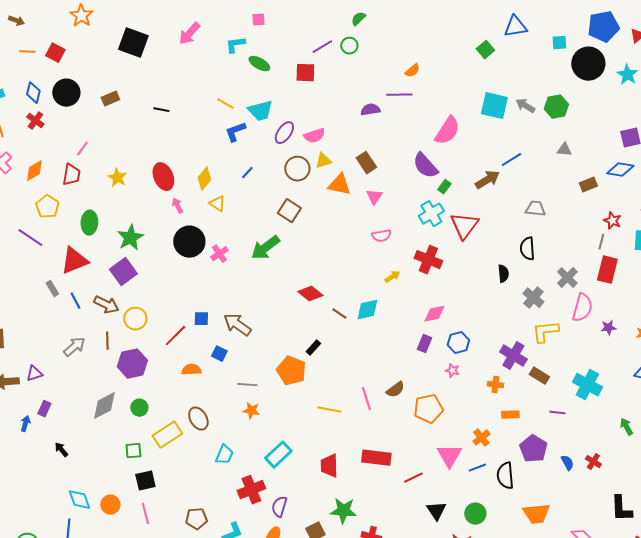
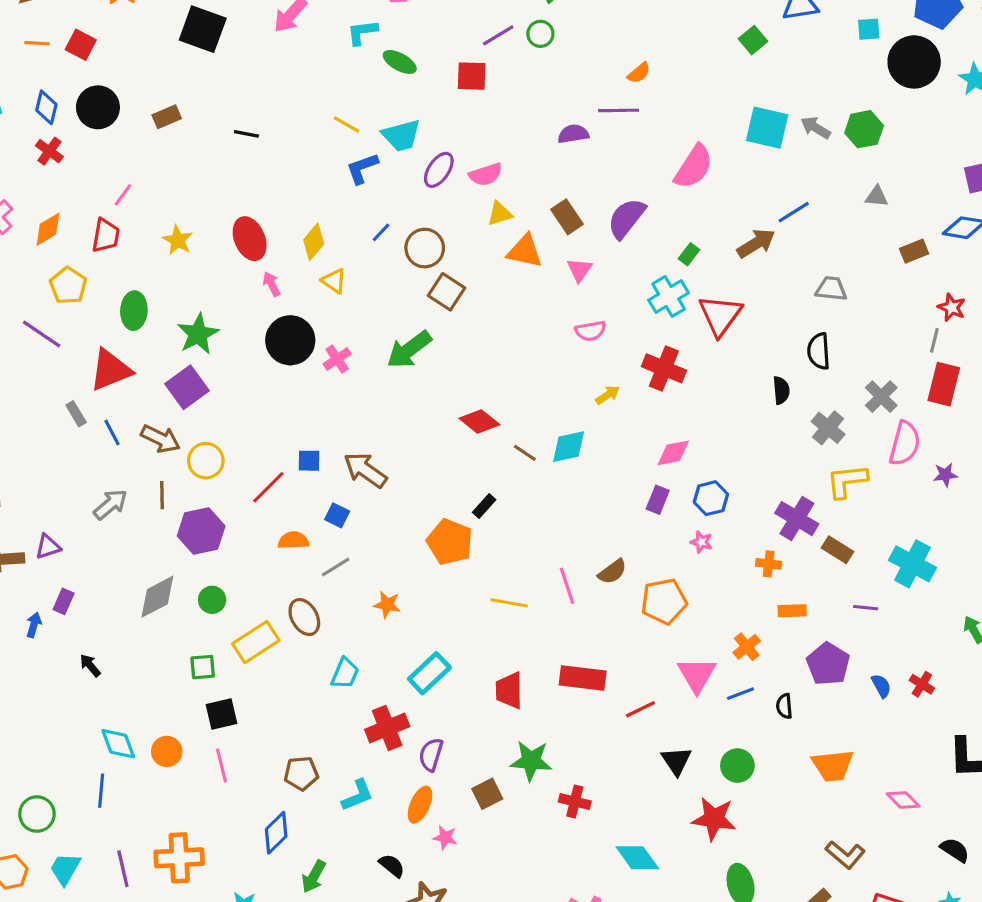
purple semicircle: (425, 166) -> (626, 218), moved, turned 80
brown circle: (297, 169) -> (425, 248), moved
gray line: (247, 385) -> (336, 567), moved, turned -36
black semicircle: (505, 476) -> (784, 706), size x0.6

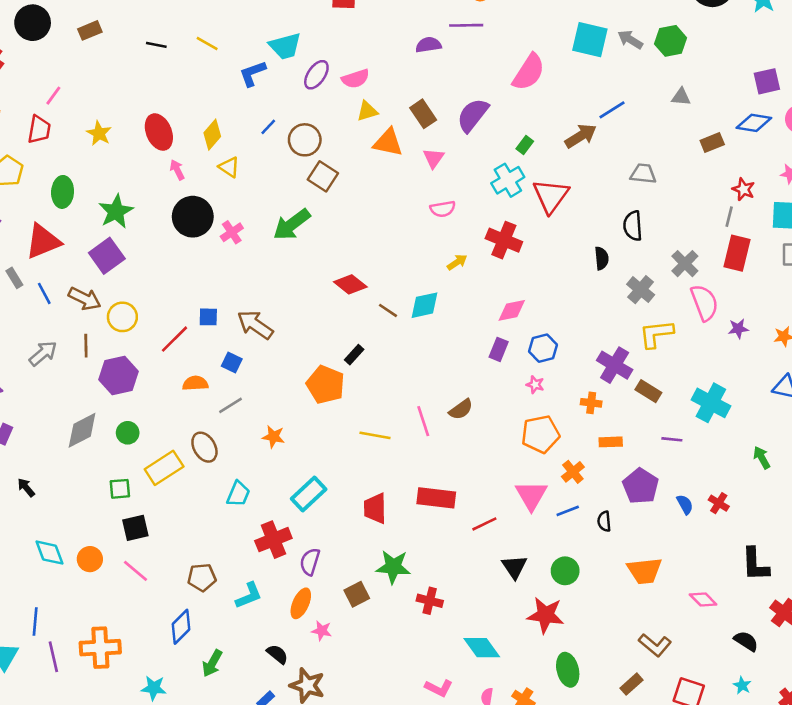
yellow line: (347, 125) -> (207, 43), moved
pink semicircle: (905, 443) -> (704, 303), turned -36
orange pentagon: (664, 601) -> (540, 434), moved
pink line: (221, 766) -> (135, 571), turned -36
blue line: (101, 791) -> (35, 622), moved

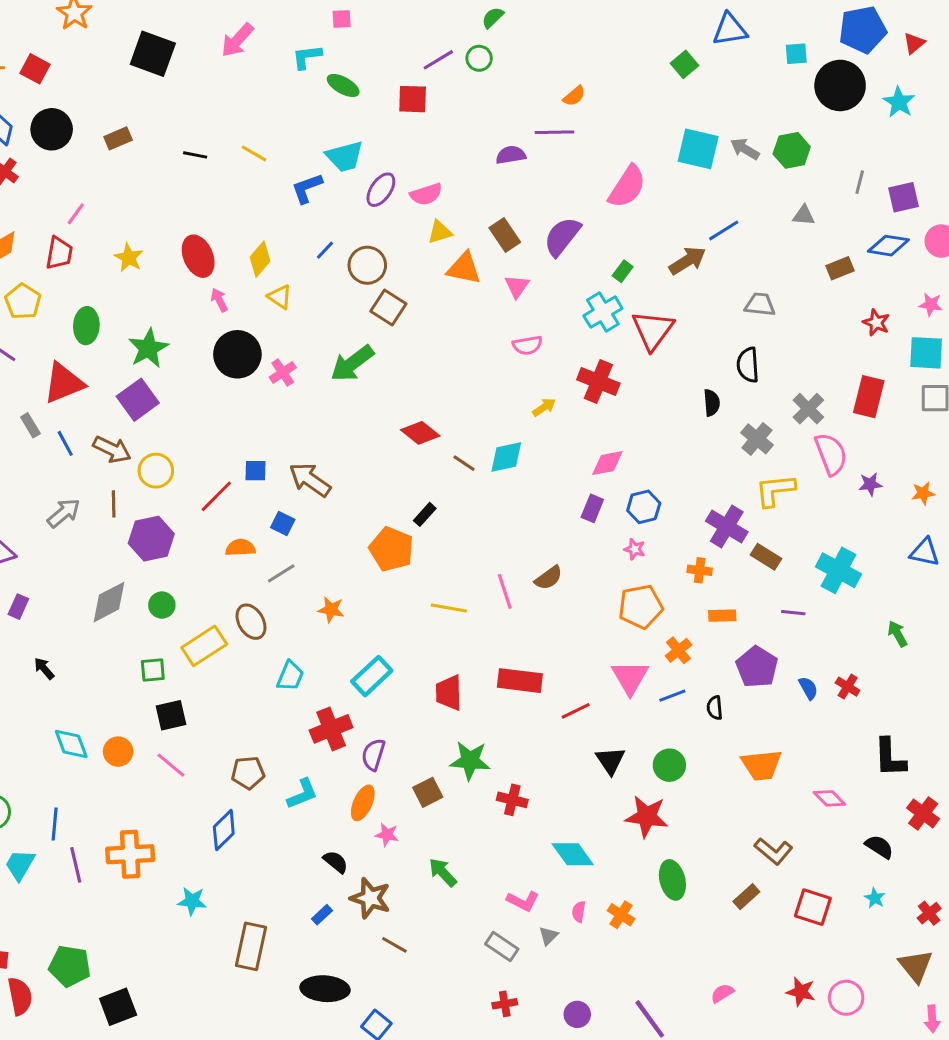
gray line: (729, 217) -> (860, 182), moved
green arrow: (212, 663) -> (443, 872), moved, turned 108

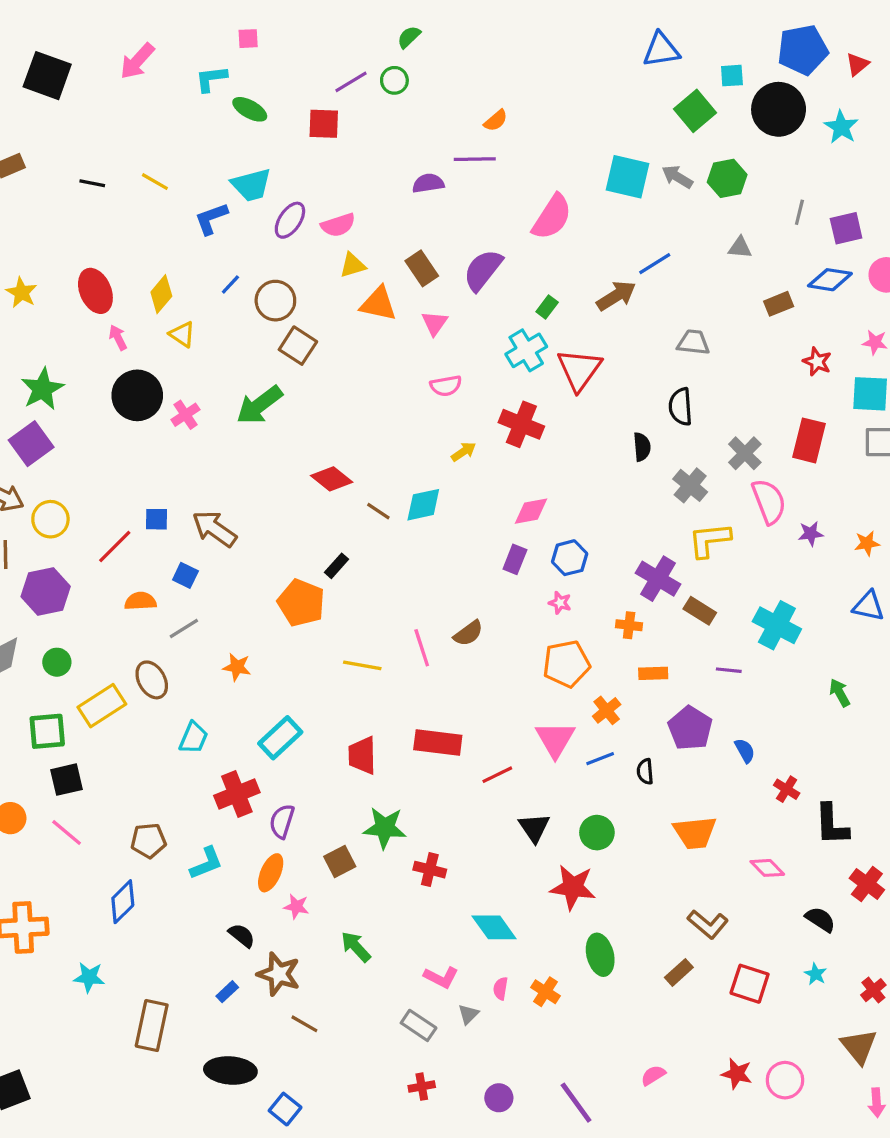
green square: (684, 64) -> (695, 111), moved, size x1.4
green square: (153, 670) -> (47, 731), size x1.4
red cross: (848, 687) -> (787, 789), moved

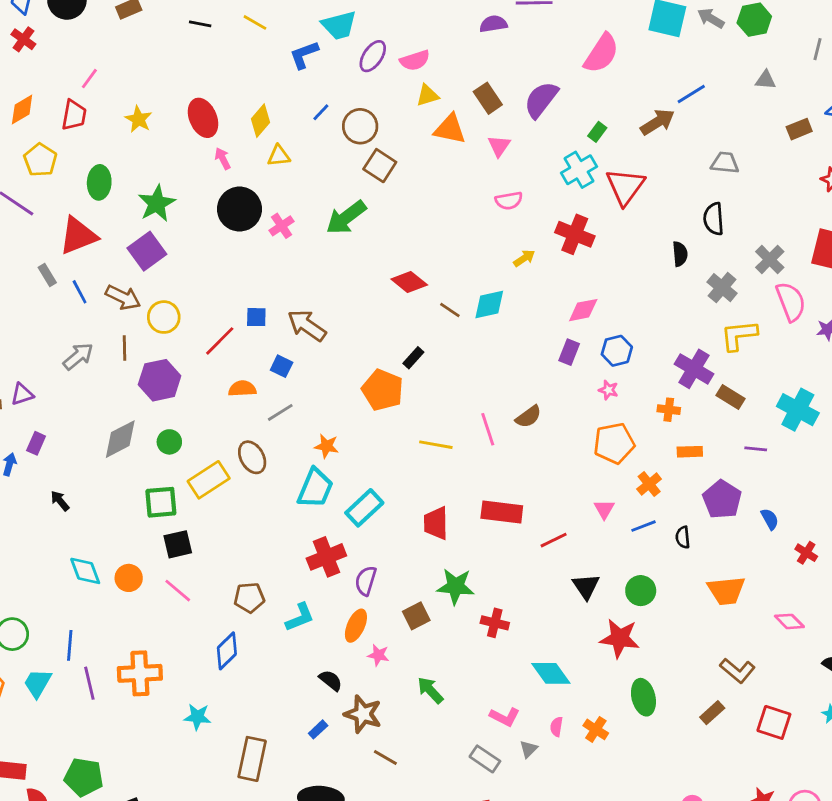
yellow triangle: (182, 334) -> (279, 156), turned -40
cyan trapezoid: (193, 738) -> (315, 488), moved, size x1.4
pink triangle: (555, 739) -> (604, 509), size x0.6

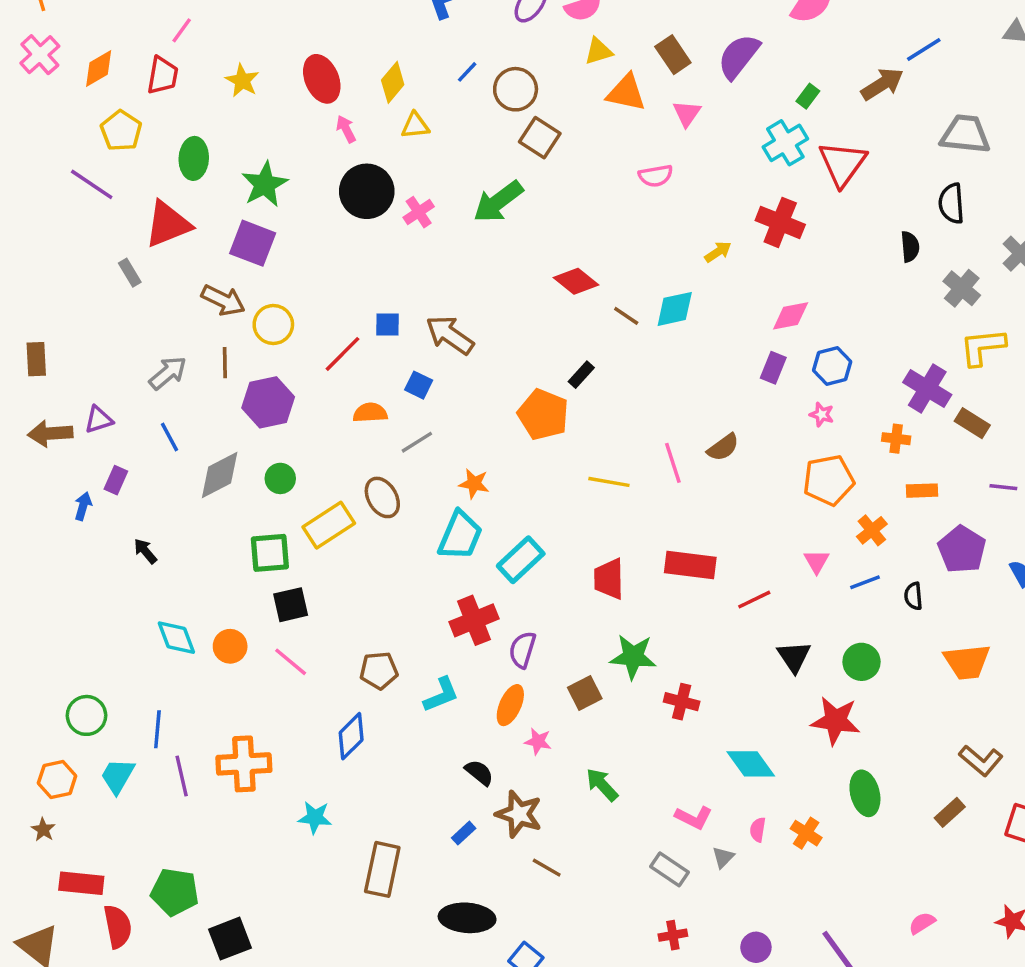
gray trapezoid: (725, 163) -> (965, 134), size x1.4
pink semicircle: (509, 201) -> (656, 176), moved
purple square: (147, 251) -> (253, 243), turned -33
blue line: (80, 292) -> (170, 437), moved

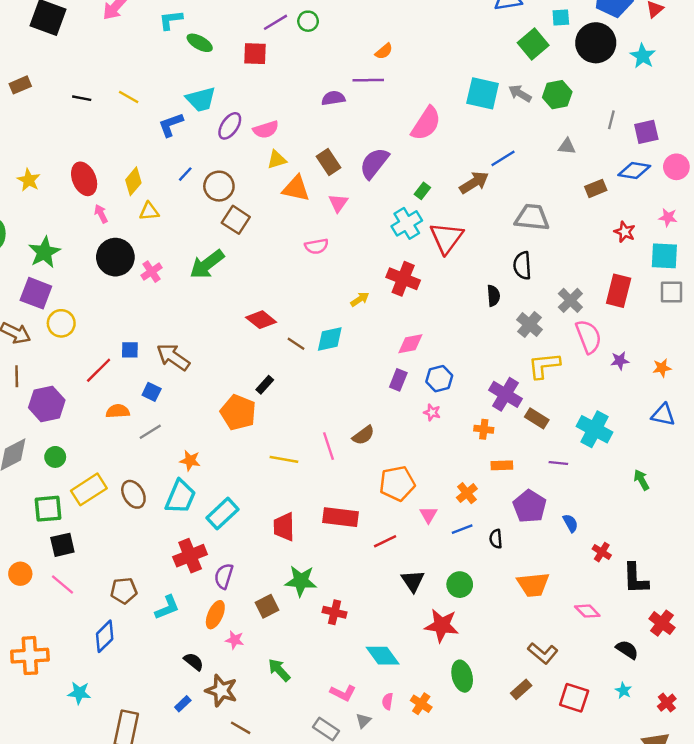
yellow circle: (273, 325) -> (61, 323), moved
orange pentagon: (829, 480) -> (397, 483), moved
brown ellipse: (382, 497) -> (133, 494), moved

